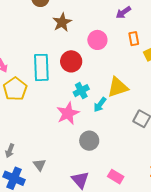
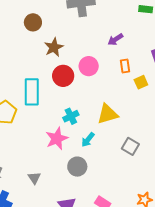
red circle: (71, 61) -> (63, 76), moved
cyan arrow: (100, 105) -> (88, 140), moved
gray triangle: (40, 165) -> (34, 178), moved

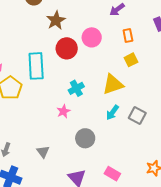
yellow square: (141, 82) -> (131, 60), moved
pink star: (57, 139) -> (63, 111), size x0.6
cyan arrow: (88, 140) -> (112, 112), moved

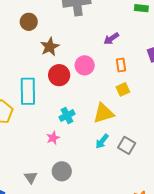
gray circle: (85, 138) -> (62, 171), moved

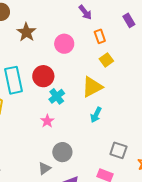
purple arrow: (111, 39) -> (85, 12), turned -84
red circle: (59, 75) -> (43, 76), moved
gray square: (127, 145) -> (118, 150), moved
gray triangle: (31, 177) -> (44, 168), moved, turned 40

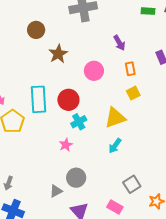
gray square: (118, 150) -> (132, 184), turned 30

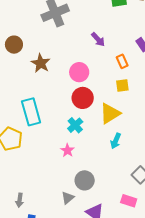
orange rectangle: (130, 69) -> (122, 61), moved
yellow square: (133, 93) -> (122, 86), turned 32
red circle: (68, 100) -> (83, 98), moved

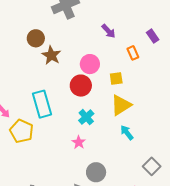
brown circle: (14, 45) -> (36, 38), moved
yellow square: (122, 86) -> (116, 79), moved
red circle: (83, 98) -> (81, 86), moved
cyan arrow: (116, 141) -> (127, 133), turned 119

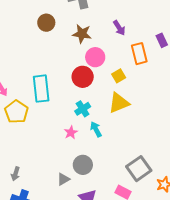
orange rectangle: (133, 53) -> (139, 54), size x1.5
brown star: (51, 55) -> (82, 34), moved, turned -30
yellow square: (116, 79) -> (119, 76), turned -32
cyan arrow: (127, 133) -> (96, 129), moved
gray square: (152, 166) -> (139, 169), size x1.4

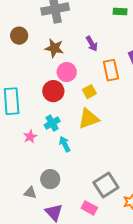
pink star: (71, 132) -> (30, 137), moved
gray triangle: (63, 179) -> (30, 193), turned 40

